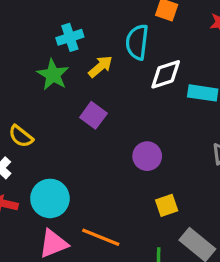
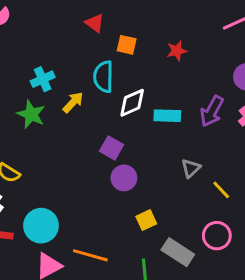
purple square: (93, 115) -> (112, 148), moved

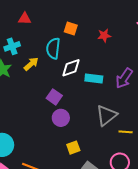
red triangle: (95, 23) -> (25, 19), moved, turned -40
gray triangle: (191, 168) -> (106, 115), size x1.6
yellow line: (221, 190) -> (126, 132), turned -48

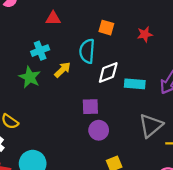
purple square: (54, 97) -> (90, 107), turned -35

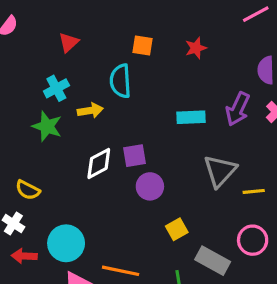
red triangle: (53, 18) -> (69, 42), turned -35
yellow arrow: (63, 70) -> (90, 110), turned 42
white diamond: (108, 72) -> (99, 163), moved

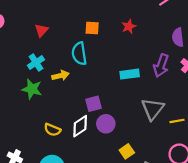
white diamond: (99, 163) -> (80, 126), moved
yellow semicircle: (28, 190) -> (52, 130), moved

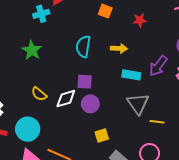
cyan semicircle: (79, 54) -> (83, 46), moved
cyan cross: (36, 63) -> (41, 14), moved
cyan rectangle: (130, 74) -> (131, 75), moved
yellow arrow: (60, 76) -> (119, 48), moved
gray triangle: (153, 109) -> (138, 104), turned -30

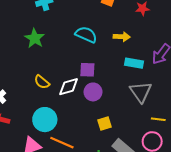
cyan semicircle: (83, 46) -> (86, 35), turned 105
yellow line: (157, 122) -> (158, 119), moved
cyan circle: (28, 129) -> (45, 120), moved

